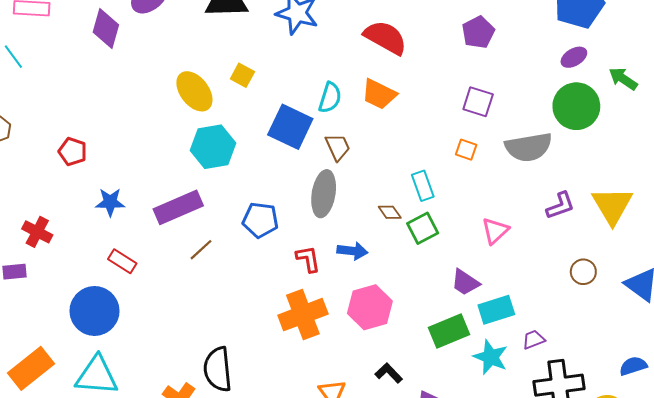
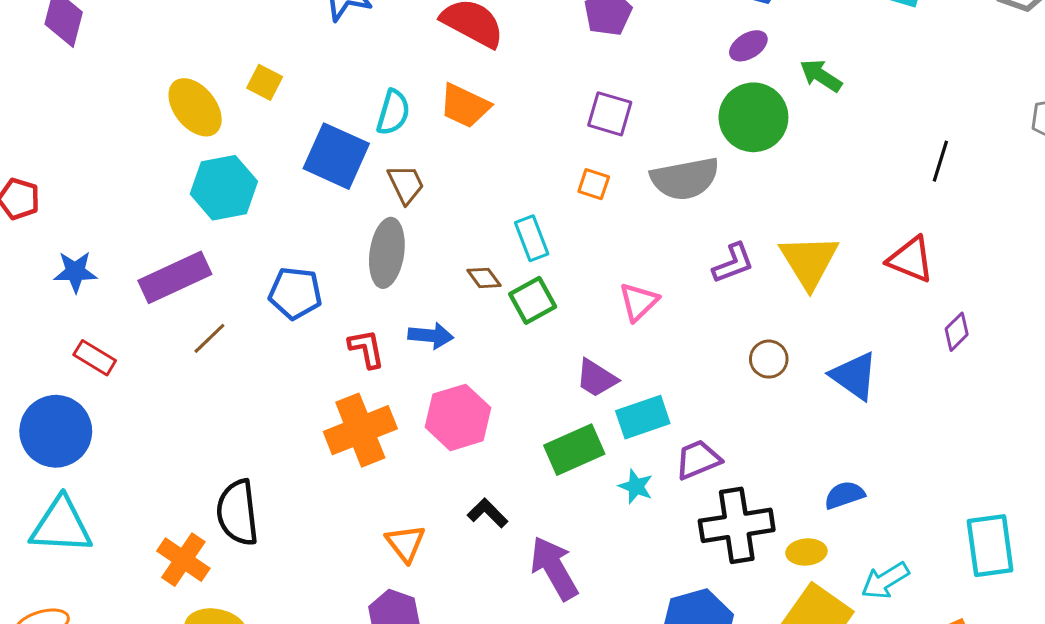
purple trapezoid: (533, 340) -> (698, 460), size x1.4
cyan star: (491, 357) -> (636, 486), size x0.7

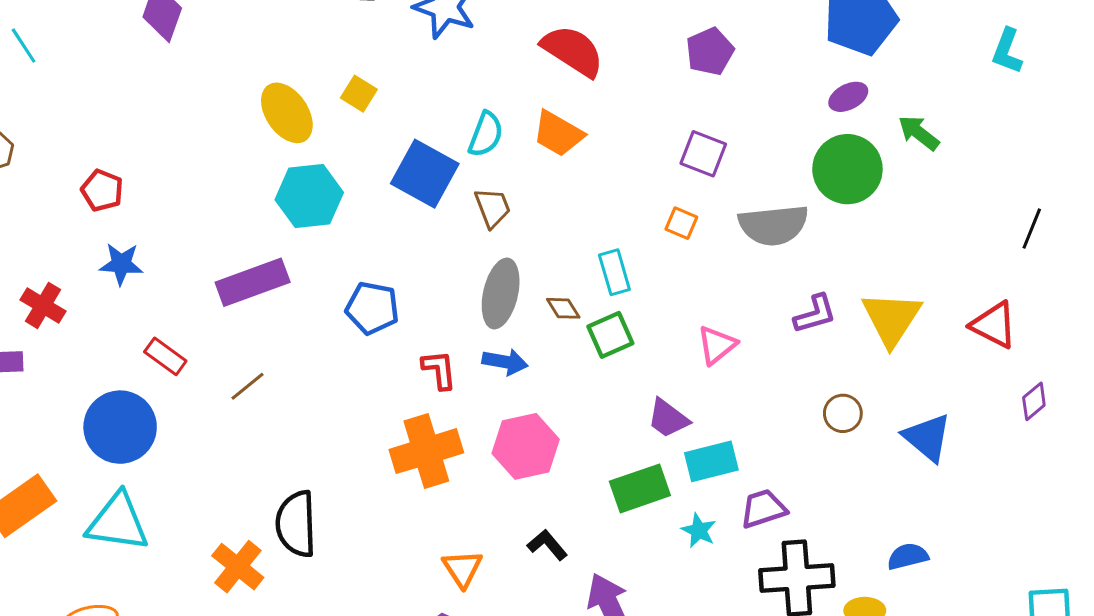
gray ellipse: (387, 253) -> (501, 293), moved
blue star: (75, 272) -> (121, 264), moved
brown line: (209, 338) -> (247, 386), moved

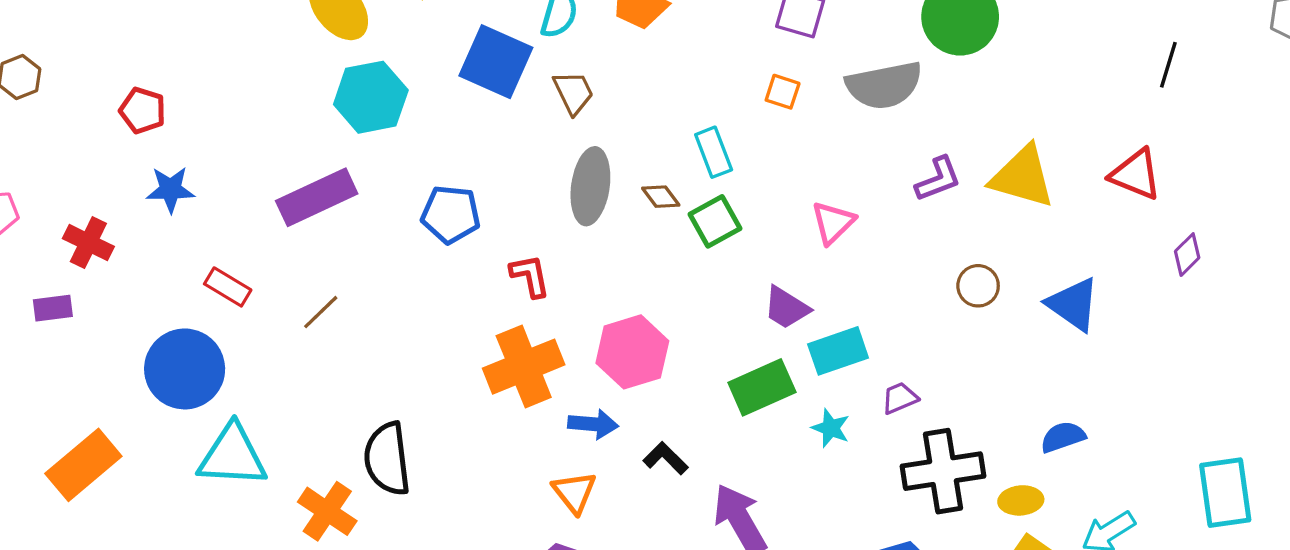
yellow triangle: (891, 318) -> (1023, 177), turned -42
blue arrow: (505, 362) -> (593, 424), moved
purple trapezoid: (763, 509) -> (900, 398), size x0.7
cyan triangle: (118, 522) -> (232, 456), moved

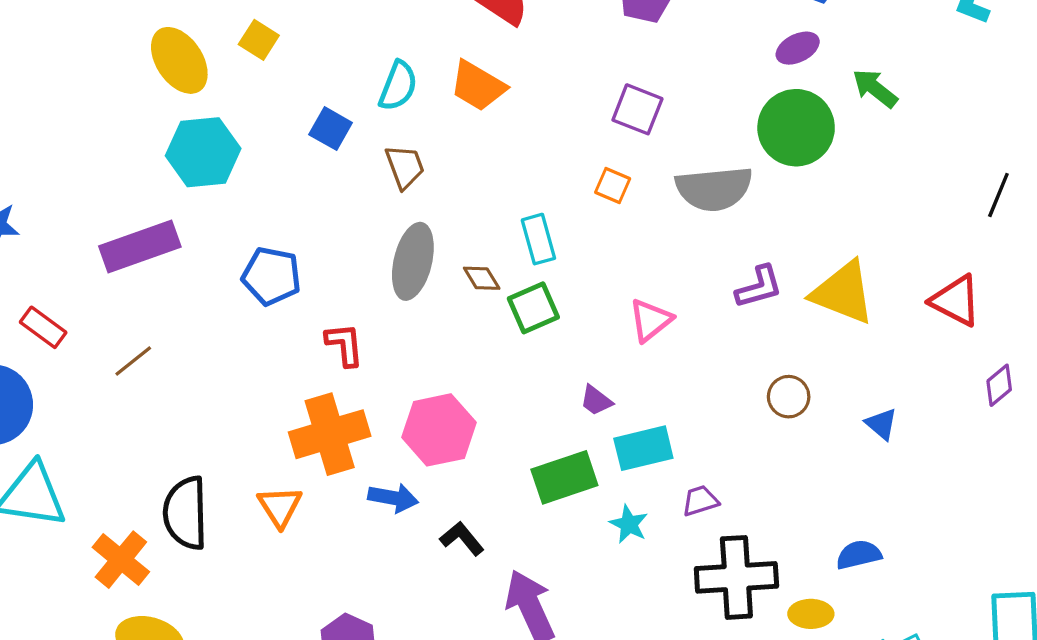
blue square: (496, 62) -> (331, 129), size x0.6
blue triangle: (1073, 304) -> (881, 424), size x0.6
purple trapezoid: (786, 308) -> (596, 400), size x0.7
orange triangle: (574, 492) -> (280, 507), moved

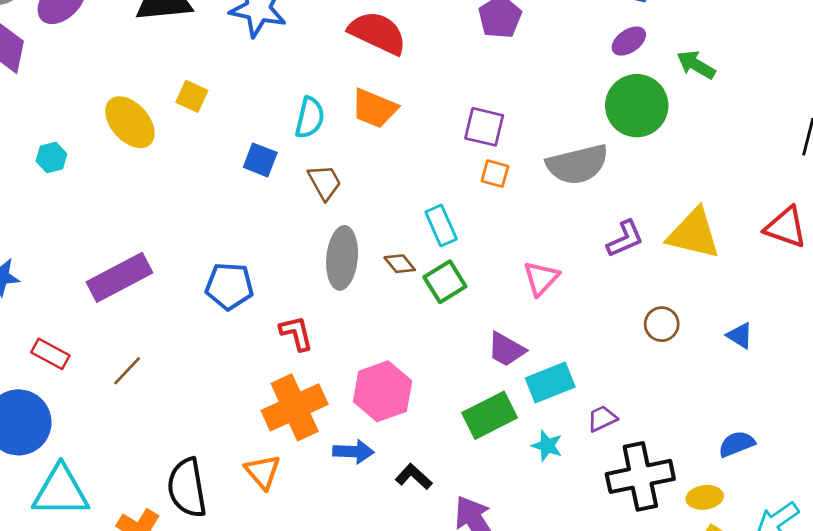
purple square: (637, 109) -> (484, 127), moved
cyan hexagon: (203, 152) -> (51, 157), moved, size x0.5
purple trapezoid: (596, 400) -> (506, 349), size x1.4

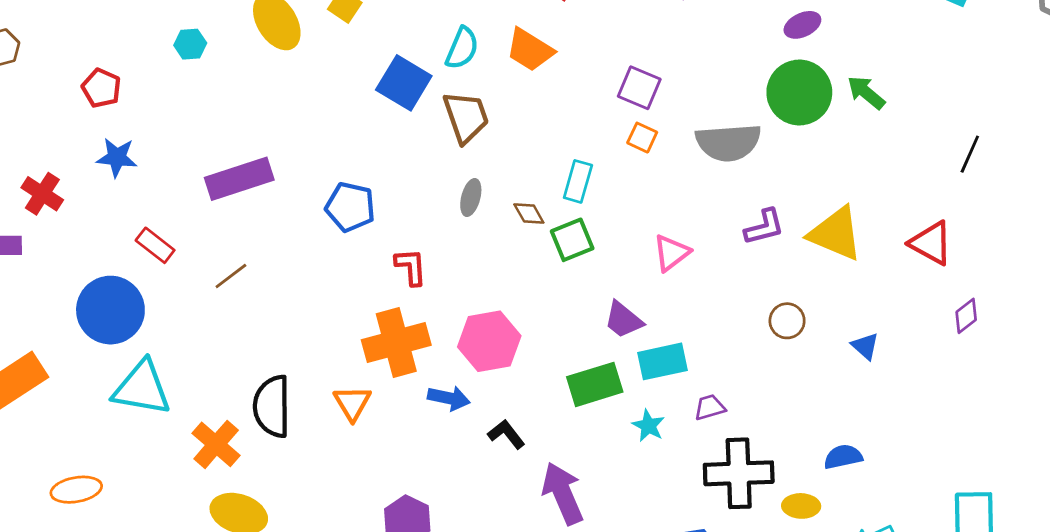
green arrow: (696, 65) -> (866, 93), moved
blue square: (260, 160) -> (404, 83), size x1.5
brown trapezoid: (325, 182) -> (466, 117), size x1.4
cyan rectangle: (441, 225) -> (578, 181), turned 30
gray ellipse: (342, 258) -> (471, 198), size x0.6

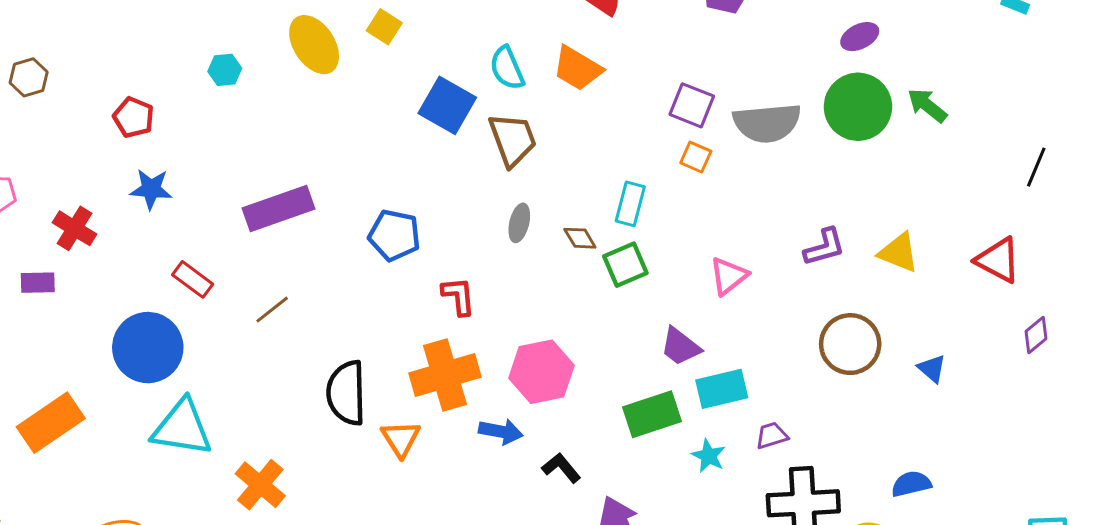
cyan semicircle: (462, 48) -> (507, 68), turned 135
gray semicircle: (728, 142) -> (767, 123), moved
yellow triangle: (836, 234) -> (899, 252), size x0.7
brown circle: (787, 321) -> (850, 344), size x1.6
black semicircle: (272, 406) -> (346, 393), moved

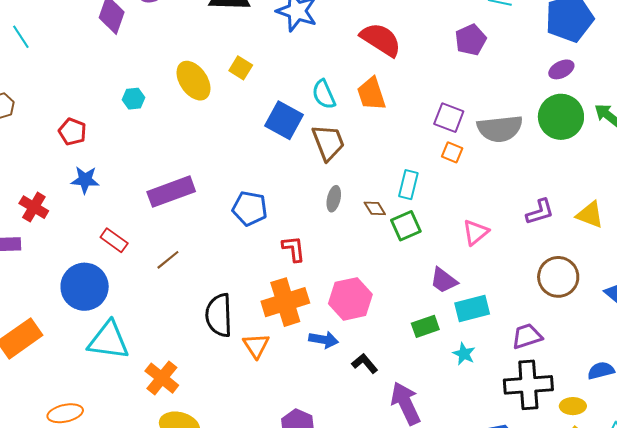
orange trapezoid: (577, 68) -> (371, 94), turned 42
green rectangle: (652, 414) -> (425, 326), size x0.7
purple trapezoid: (772, 435) -> (527, 336), moved, size x1.4

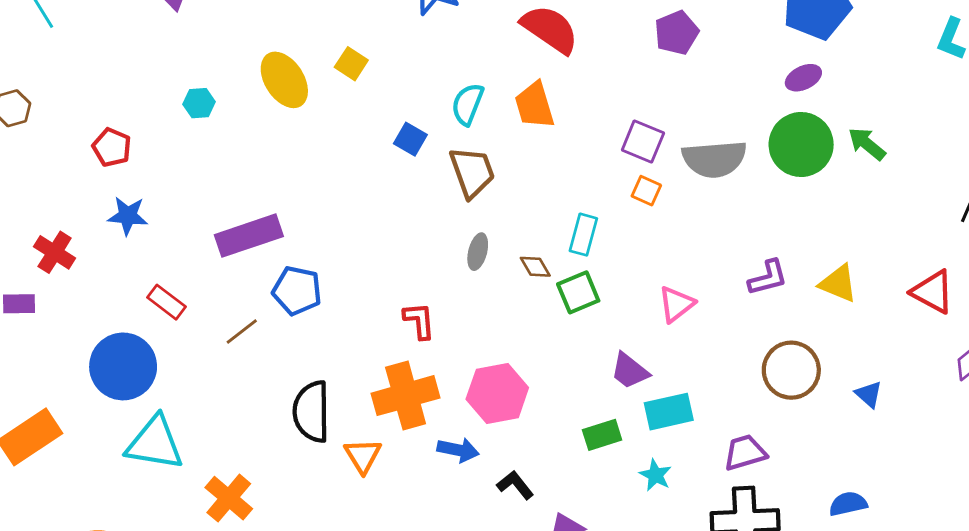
cyan semicircle: (324, 94) -> (468, 104), turned 44
blue square: (284, 120) -> (410, 139), size x0.6
blue pentagon: (250, 208) -> (297, 291), moved

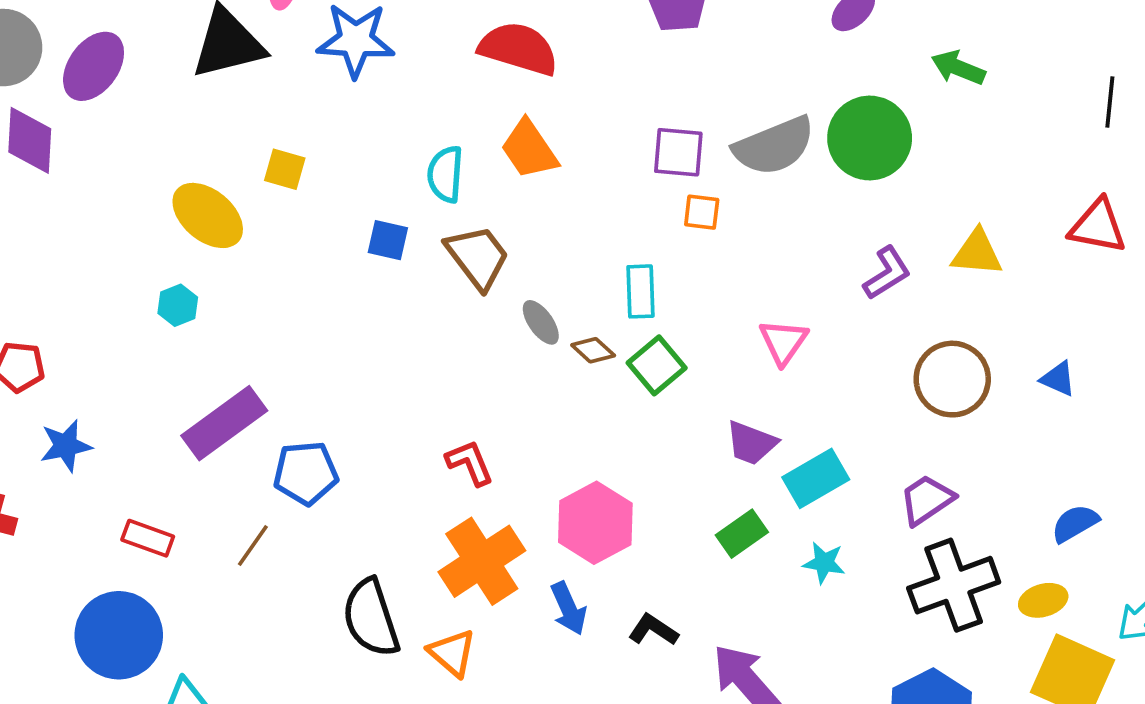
cyan hexagon: (199, 103) -> (178, 305), moved
green circle: (801, 145) -> (870, 138), moved
gray ellipse: (478, 252) -> (541, 322), moved, turned -32
blue arrow: (458, 450) -> (568, 608), turned 72

